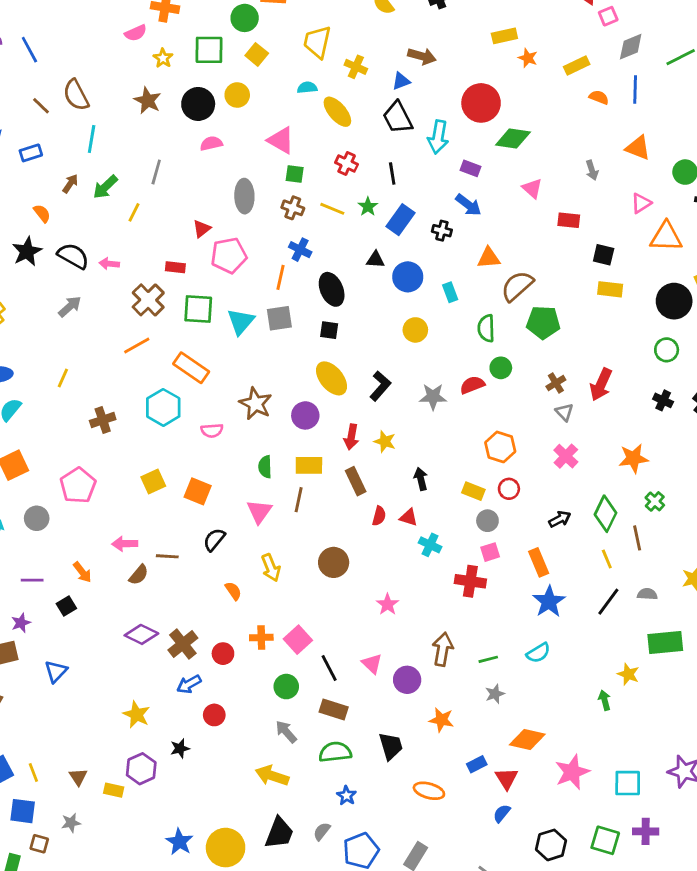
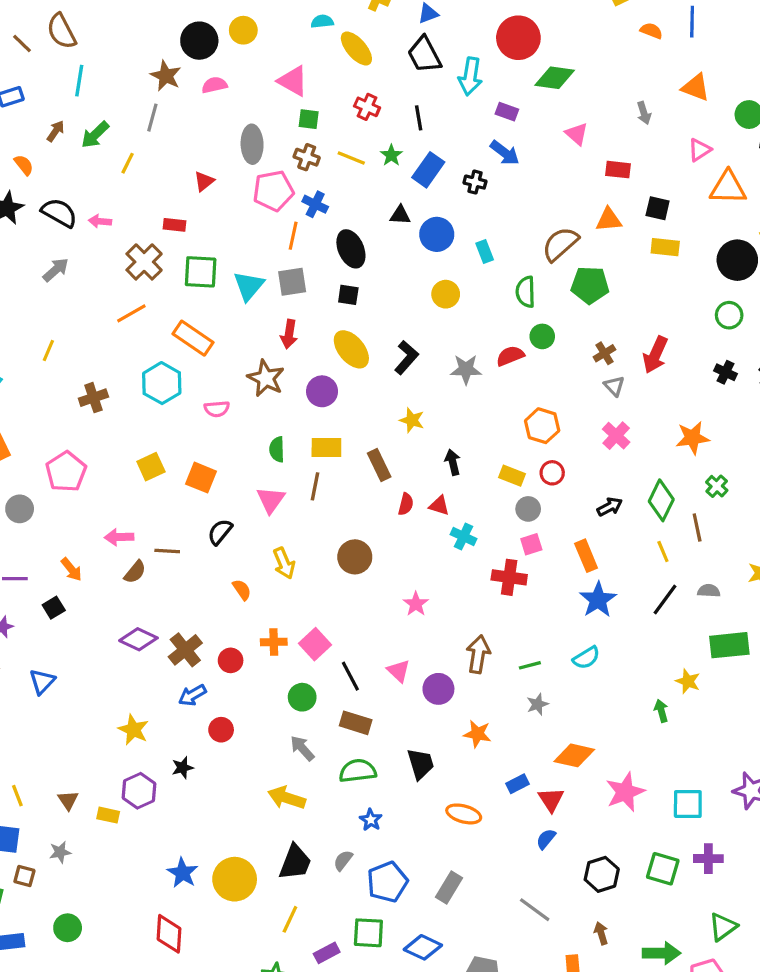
brown star: (148, 101) -> (166, 76), moved
pink pentagon: (229, 255) -> (273, 191), moved
orange triangle: (489, 258) -> (609, 220), moved
red arrow: (351, 437) -> (289, 334), moved

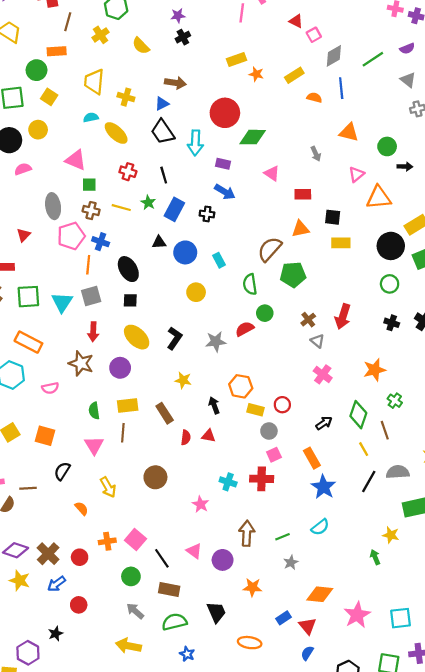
orange hexagon: (542, 426) -> (241, 386), moved
cyan cross: (463, 537) -> (228, 482), moved
gray semicircle: (709, 591) -> (398, 472), size x1.5
yellow star: (133, 730) -> (20, 580), moved

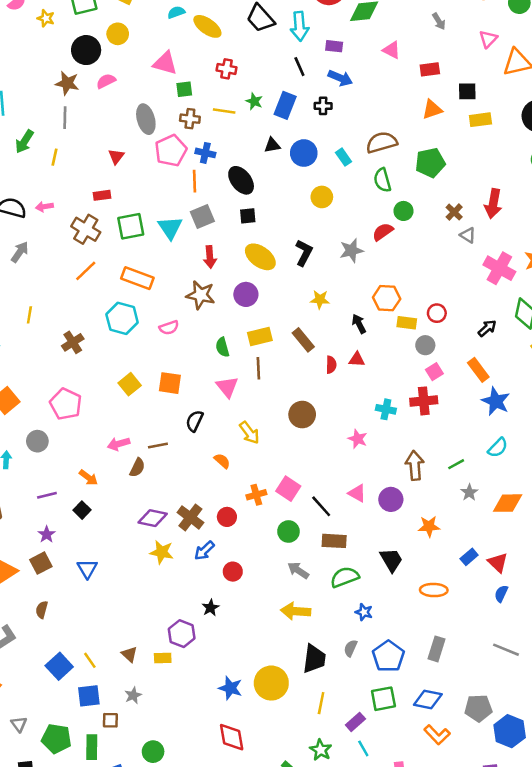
black line: (164, 175) -> (299, 67), moved
brown semicircle: (270, 249) -> (382, 142), moved, turned 40
pink cross: (323, 374) -> (499, 268), moved, size x1.4
orange diamond: (320, 594) -> (508, 503), moved

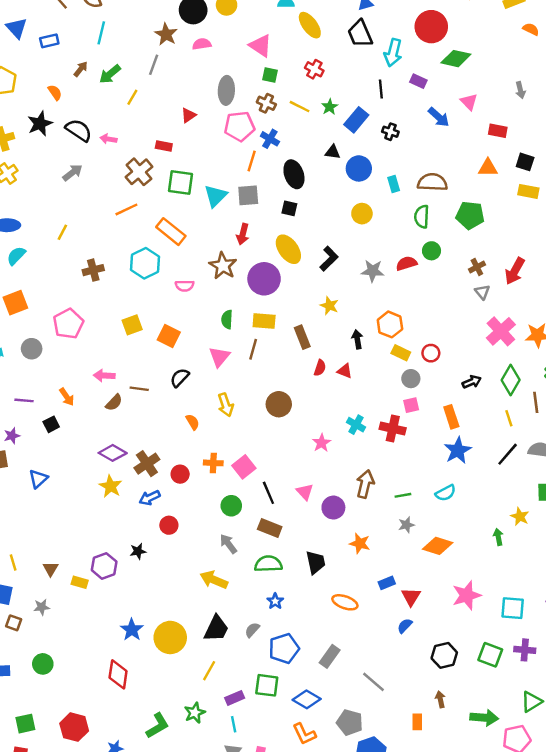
blue arrow: (340, 78) -> (439, 117), moved
purple circle: (246, 294) -> (264, 279), size x1.4
gray line: (506, 650) -> (373, 682), moved

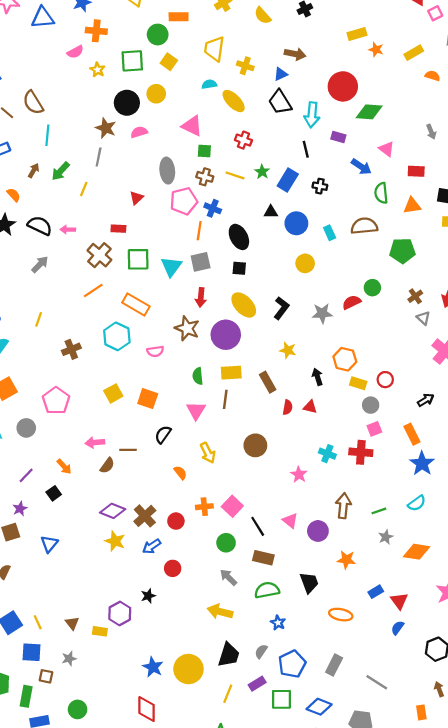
green semicircle: (422, 217) -> (381, 193), moved
purple line: (24, 400) -> (26, 475), turned -42
purple rectangle: (235, 698) -> (257, 684), moved

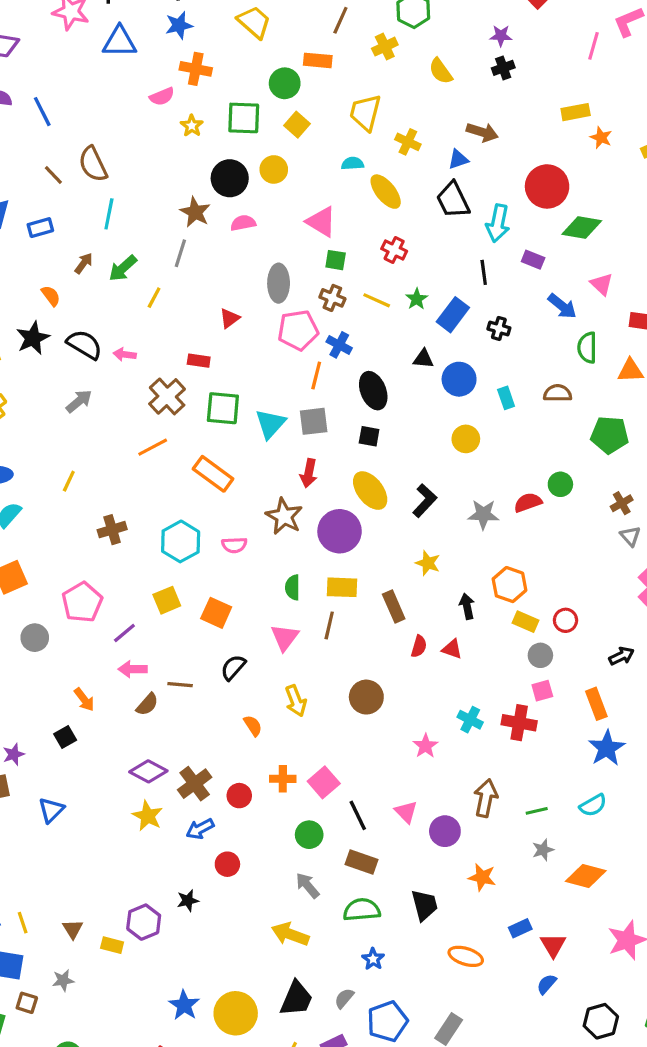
brown semicircle: (364, 226) -> (558, 393), size x0.7
cyan hexagon: (117, 336) -> (181, 541), moved
purple line: (26, 475) -> (124, 633), moved

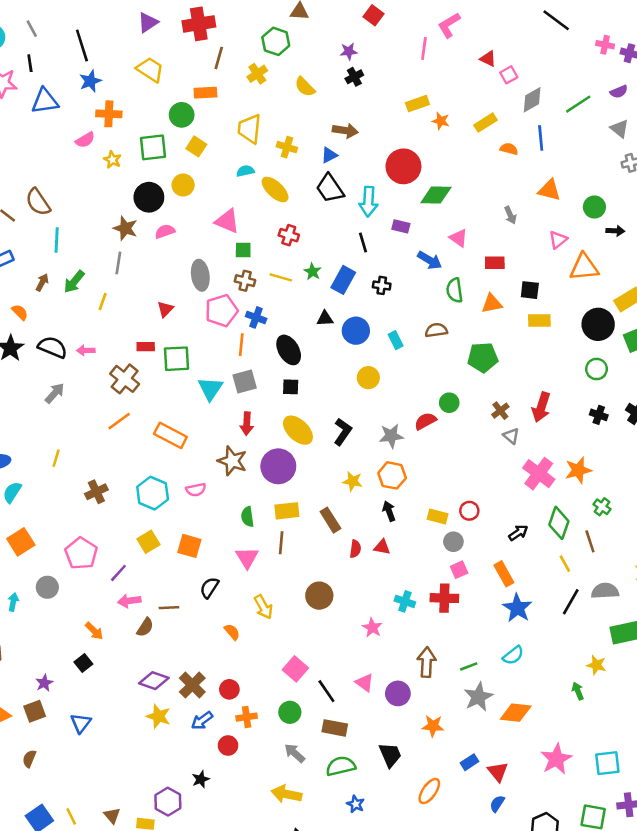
green square: (223, 408) -> (177, 359), moved
orange hexagon: (510, 585) -> (392, 475), moved
orange cross: (283, 779) -> (247, 717), moved
gray star: (543, 850) -> (478, 697), size x1.6
orange ellipse: (466, 956) -> (429, 791), turned -64

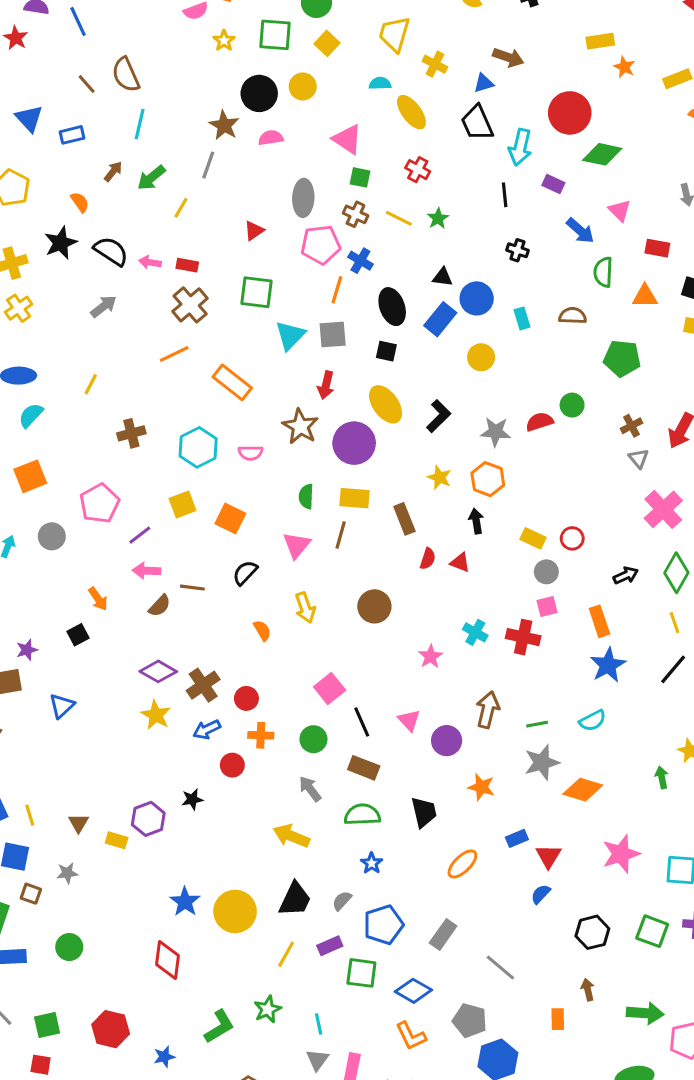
blue rectangle: (343, 280) -> (440, 319), moved
red rectangle: (146, 347) -> (187, 265), moved

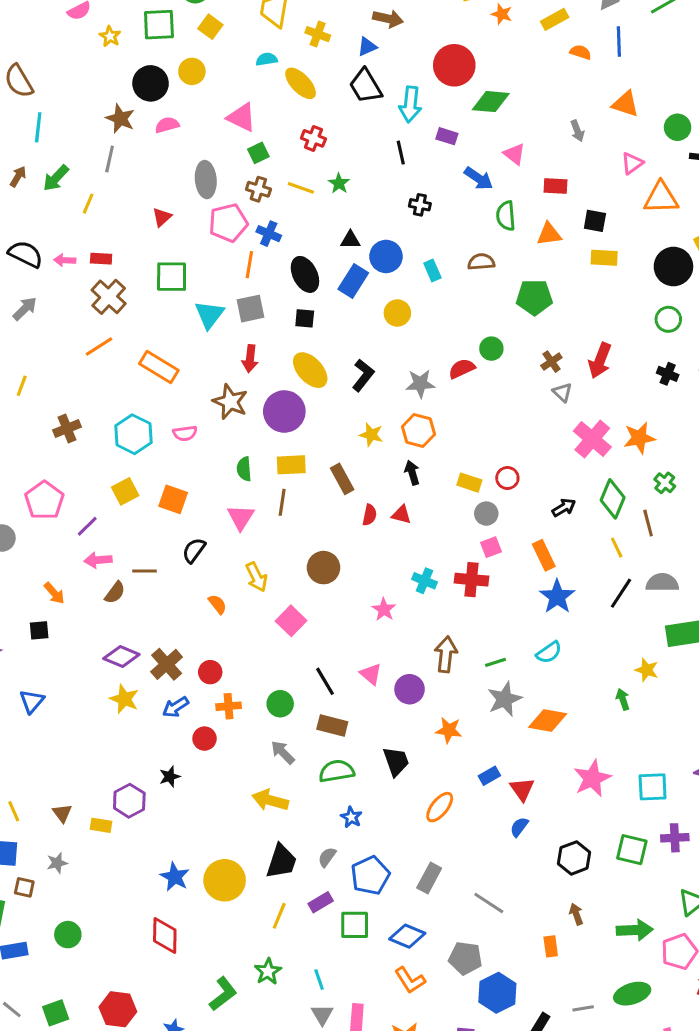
green square: (360, 177) -> (258, 153), turned -30
black square: (78, 635) -> (39, 630), turned 30
pink square: (330, 689) -> (291, 621), moved

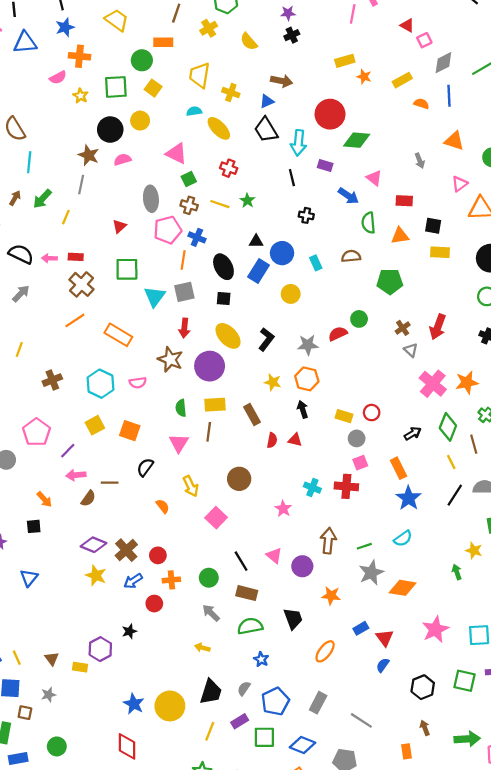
yellow arrow: (270, 800) -> (202, 648), size x0.6

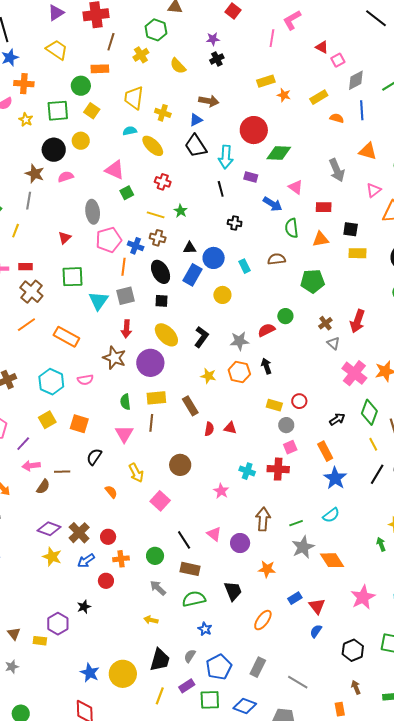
gray arrow: (420, 161) -> (337, 170), size x1.6
brown cross: (189, 205) -> (158, 238), moved
black arrow: (303, 409) -> (266, 366), moved
orange diamond: (403, 588) -> (332, 560), turned 50

